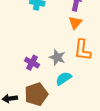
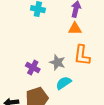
orange triangle: (75, 23) -> (75, 29), turned 48

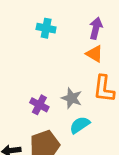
orange triangle: (75, 29) -> (94, 54), turned 32

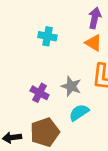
cyan cross: (46, 28) -> (47, 36), moved

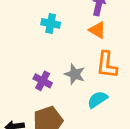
cyan semicircle: (79, 113) -> (97, 100), moved

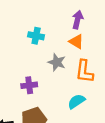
gray star: (75, 74) -> (57, 62), moved
purple cross: (43, 81) -> (29, 85), turned -35

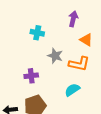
orange triangle: (76, 42) -> (86, 40), moved
orange L-shape: (84, 71) -> (79, 64), turned -85

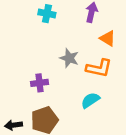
cyan cross: (37, 33) -> (47, 14), moved

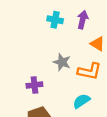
cyan cross: (47, 14) -> (55, 20), moved

